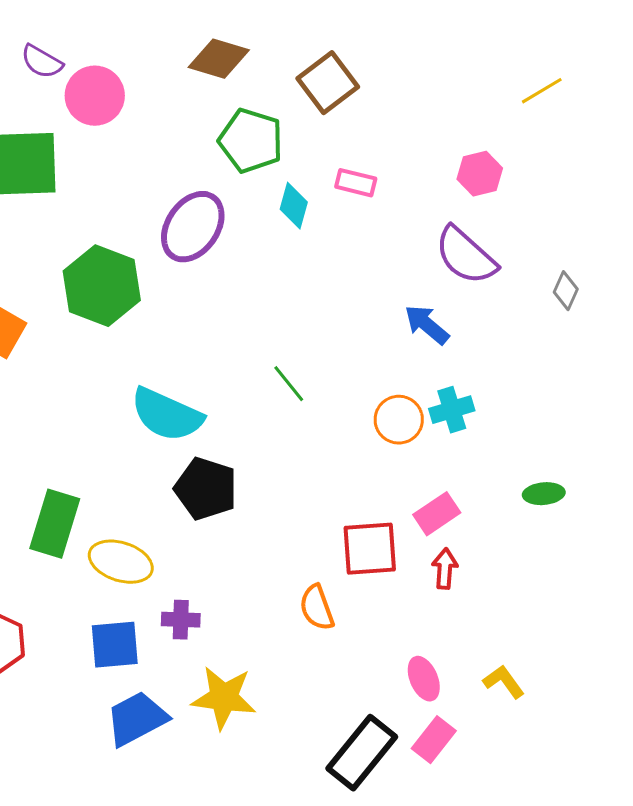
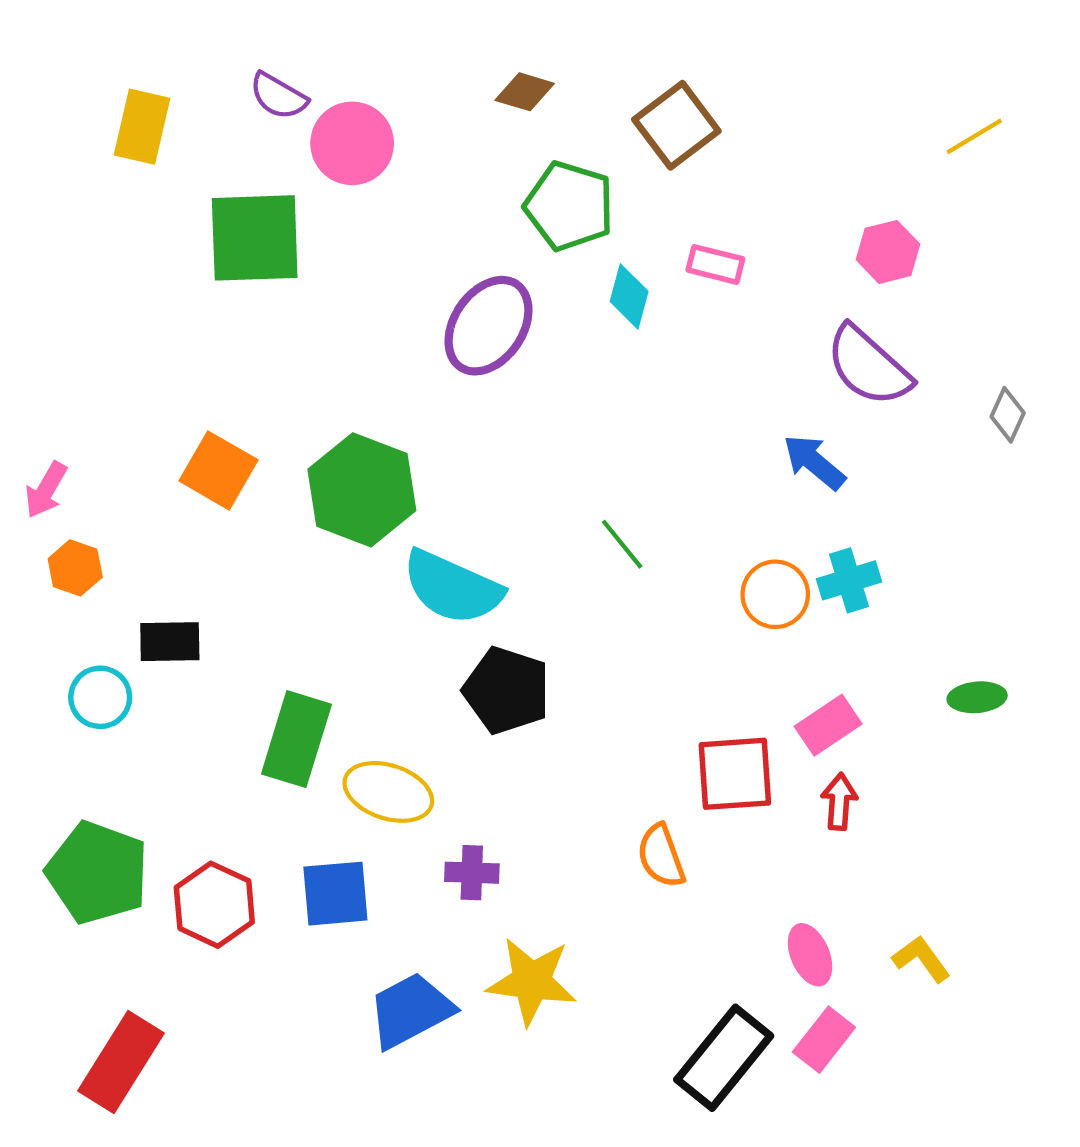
brown diamond: (219, 59) -> (525, 92), size x0.7
green hexagon: (102, 286) -> (362, 490), moved
blue square: (115, 645) -> (335, 894), moved

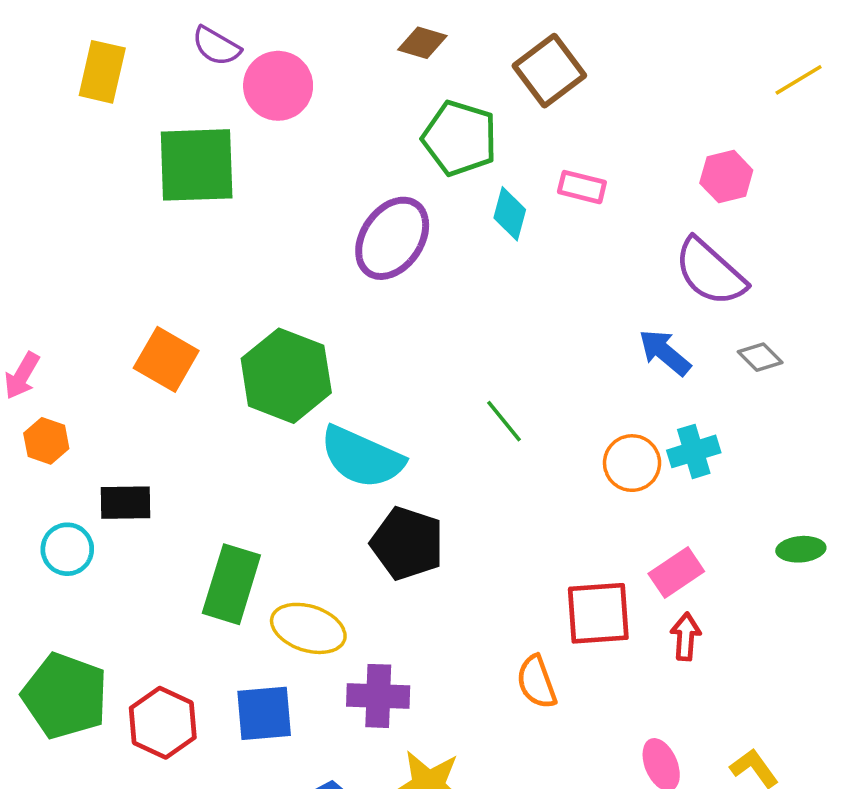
gray diamond: (1008, 415) -> (760, 357), moved, turned -69
purple cross: (472, 873) -> (378, 696), size x1.4

